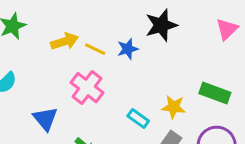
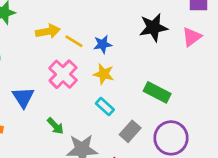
black star: (161, 25) -> (153, 28), moved
green rectangle: (215, 93) -> (157, 92), moved
yellow star: (174, 107) -> (104, 74), moved

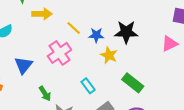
black star: (153, 28) -> (126, 32), moved
yellow arrow: (48, 31) -> (42, 14), moved
yellow star: (104, 74) -> (109, 55), moved

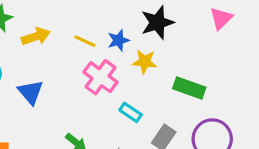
pink cross: (59, 53) -> (100, 77), moved
blue triangle: (24, 65) -> (31, 92), moved

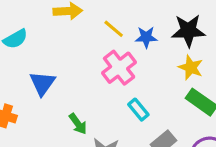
yellow star: (145, 62) -> (191, 67), moved
blue triangle: (31, 92) -> (42, 83), moved

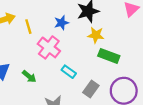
yellow line: (114, 29) -> (28, 27), moved, turned 48
green arrow: (78, 124) -> (29, 76), moved

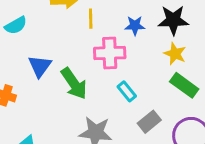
pink cross: (49, 47) -> (110, 53), turned 35
green arrow: (29, 76) -> (74, 83), size x1.6

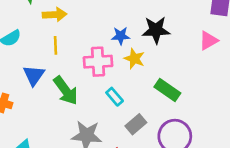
yellow line: (91, 19) -> (56, 45), moved
yellow star: (175, 54) -> (134, 59), moved

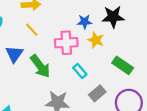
yellow line: (56, 45) -> (32, 30), turned -40

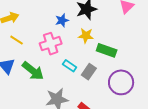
yellow star: (96, 40) -> (86, 36), moved
gray rectangle: (97, 93) -> (89, 72), moved

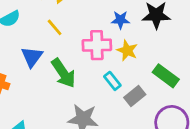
yellow star: (86, 36) -> (127, 50), moved

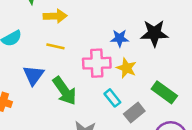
yellow line: (55, 27) -> (55, 46), turned -36

